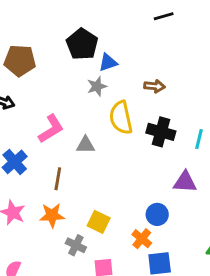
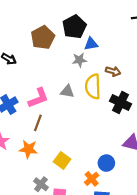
brown pentagon: (20, 61) -> (43, 37), moved, turned 30
brown arrow: (155, 86) -> (113, 71), moved
pink L-shape: (51, 129) -> (38, 98), moved
gray triangle: (85, 145) -> (67, 91), moved
gray cross: (76, 245) -> (41, 184), moved

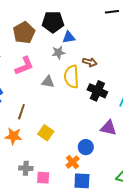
black pentagon: (74, 27) -> (53, 22), turned 30
pink L-shape: (38, 98) -> (24, 66), moved
yellow square: (62, 160) -> (46, 133), moved
gray cross: (41, 184) -> (26, 168), turned -32

